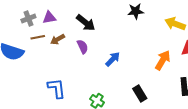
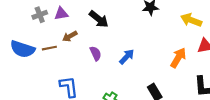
brown line: (38, 37) -> (49, 48), moved
purple semicircle: (83, 47) -> (96, 53), moved

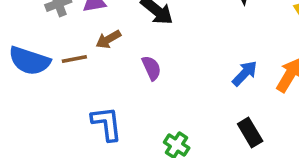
blue arrow: (127, 57) -> (245, 73), moved

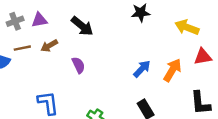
brown line: (74, 59) -> (22, 48), moved

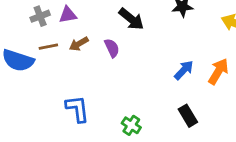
black arrow: (82, 26) -> (131, 19), moved
purple semicircle: (78, 65) -> (112, 48), moved

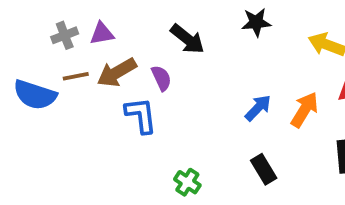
brown arrow: (79, 44) -> (117, 72), size x1.5
blue L-shape: (77, 109) -> (141, 115), moved

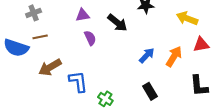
purple triangle: (102, 33) -> (83, 15), moved
black arrow: (187, 39) -> (117, 23), moved
brown arrow: (117, 72) -> (50, 67), moved
blue L-shape: (141, 115) -> (78, 81), moved

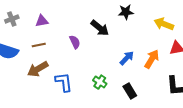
gray cross: (34, 13) -> (12, 19), moved
purple triangle: (83, 15) -> (42, 21), moved
brown line: (40, 37) -> (39, 45), moved
green cross: (105, 99) -> (100, 82), moved

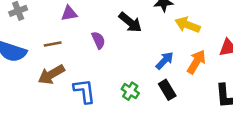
purple triangle: (42, 21) -> (69, 13), moved
yellow arrow: (164, 24) -> (188, 25), moved
black rectangle: (130, 91) -> (167, 90), moved

